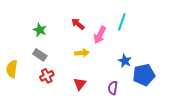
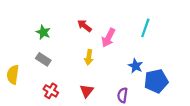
cyan line: (122, 22) -> (145, 28), moved
yellow arrow: (82, 53) -> (89, 57), turned 104
red cross: (47, 76) -> (51, 91), moved, turned -32

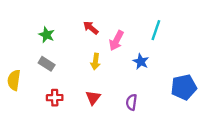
blue star: (136, 66) -> (141, 62), moved
blue pentagon: (156, 81) -> (184, 87), moved
red cross: (51, 91) -> (55, 98), turned -32

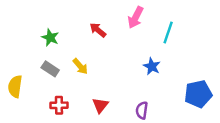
pink arrow: (116, 41) -> (136, 17), moved
yellow arrow: (95, 62) -> (80, 66), moved, turned -49

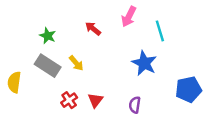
cyan line: (168, 33) -> (160, 31), turned -36
blue star: (152, 66) -> (144, 63), size x1.5
gray rectangle: (50, 69) -> (48, 66), size x1.5
red cross: (59, 105) -> (69, 100), moved, turned -35

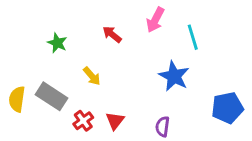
gray rectangle: (48, 66) -> (52, 96), moved

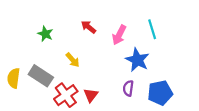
pink arrow: (155, 20) -> (119, 35), moved
blue pentagon: (227, 108) -> (160, 93), moved
red cross: (83, 121) -> (66, 95), size x1.5
purple semicircle: (163, 127) -> (128, 88), moved

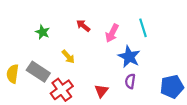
purple semicircle: (128, 88) -> (130, 81), moved
blue pentagon: (160, 93) -> (172, 87), moved
red triangle: (91, 95) -> (101, 91), moved

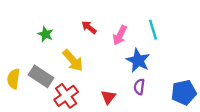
yellow arrow: (68, 57) -> (73, 60), size x1.5

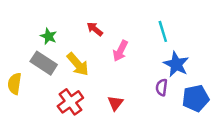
pink arrow: (120, 35) -> (120, 51), moved
blue star: (138, 60) -> (176, 64), moved
gray rectangle: (41, 76) -> (44, 63), moved
purple semicircle: (139, 87) -> (162, 87), moved

